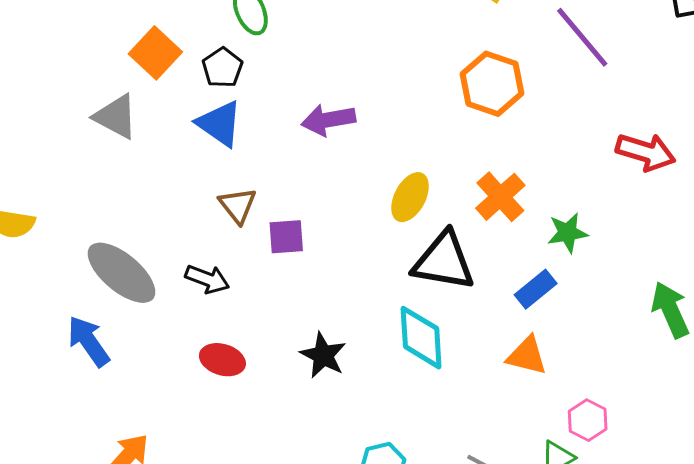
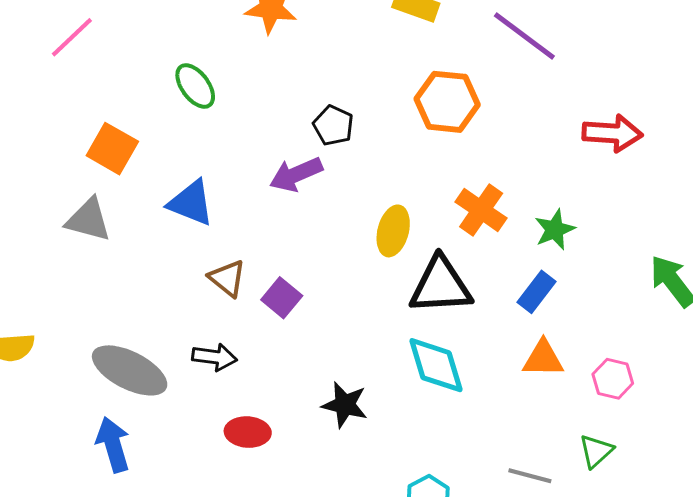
black pentagon: (222, 68) -> (333, 125), moved
purple square: (286, 237) -> (282, 298), turned -33
blue arrow: (89, 341) -> (113, 445), turned 32
pink hexagon: (588, 420) -> (613, 379), moved

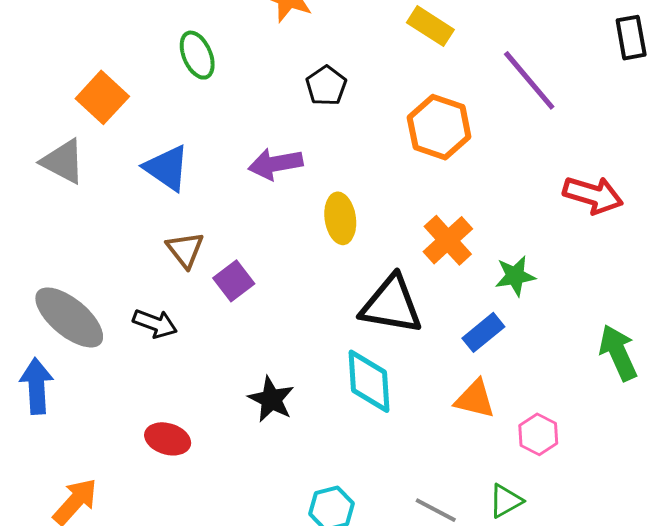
black pentagon: (333, 125) -> (326, 86), moved
yellow ellipse: (393, 231) -> (340, 218), moved, turned -36
red ellipse: (248, 432) -> (168, 439), moved

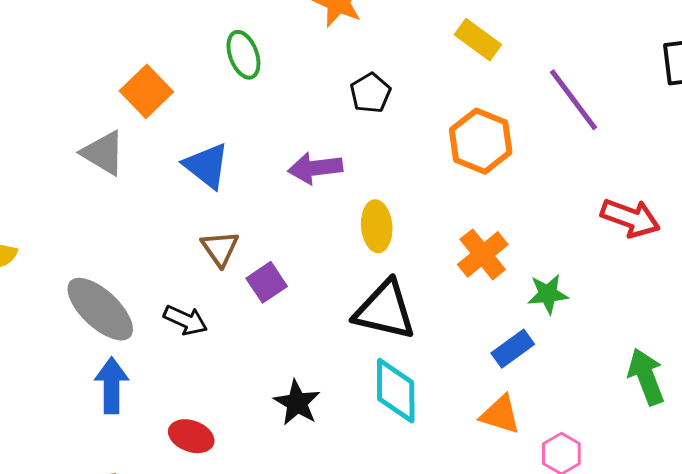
black triangle: (391, 305) -> (385, 310), moved
blue arrow: (37, 386) -> (112, 385), moved

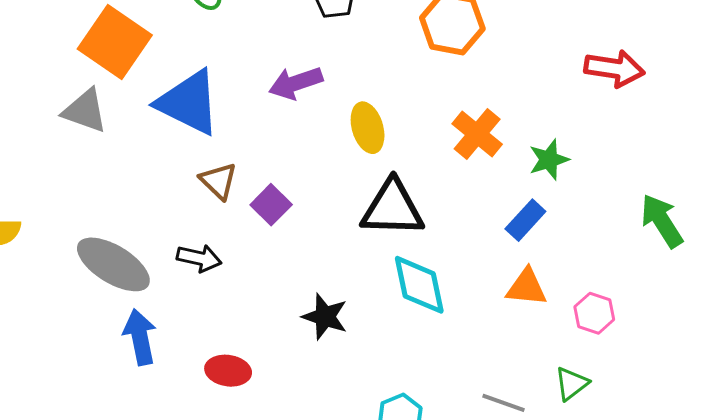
orange square: (146, 91) -> (115, 42), size x1.4
blue triangle: (206, 166) -> (189, 103), size x1.4

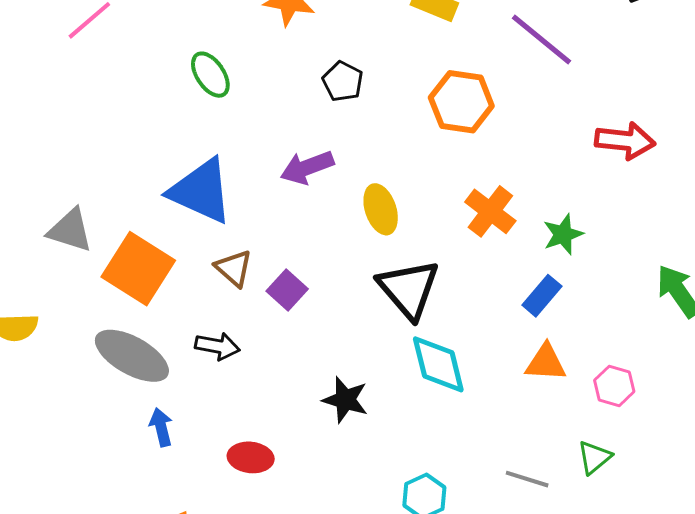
orange square: (115, 42) -> (138, 269), moved
gray triangle: (85, 111) -> (70, 230), moved
black triangle: (392, 208) -> (409, 289), turned 50
blue arrow: (140, 337) -> (161, 427), size x0.7

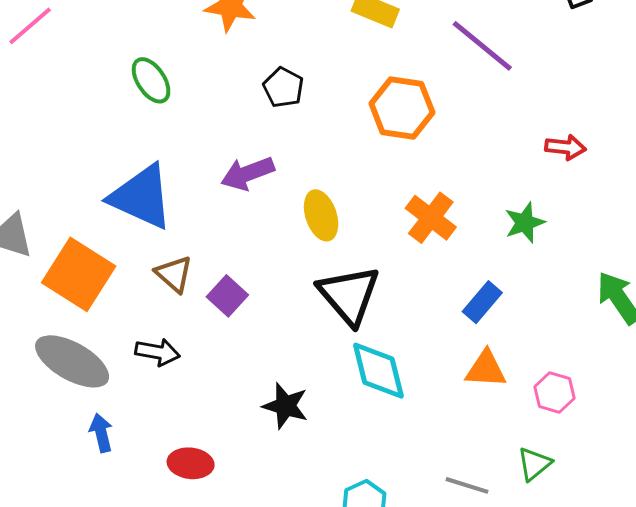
red arrow: (625, 141) -> (566, 147), size x0.7
green star: (563, 234) -> (525, 223), moved

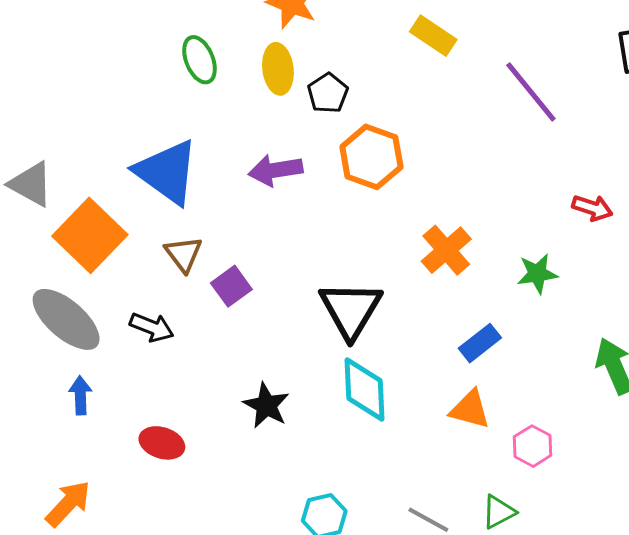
orange hexagon: (402, 108) -> (371, 157), moved
yellow ellipse: (321, 215) -> (278, 69), moved

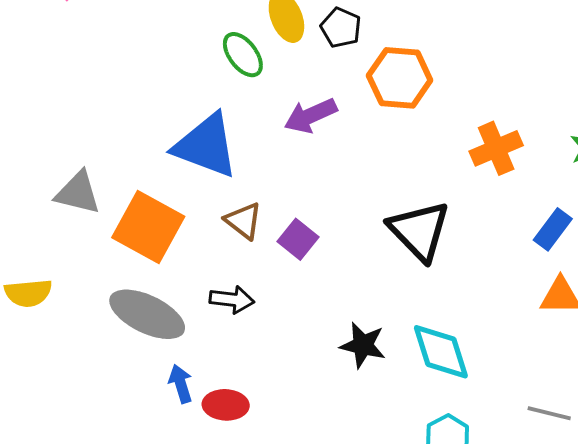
green ellipse: (199, 60) -> (243, 55), moved
orange cross: (446, 250) -> (496, 148), turned 33
cyan diamond: (364, 389) -> (441, 352), moved
red ellipse: (162, 443) -> (226, 405), moved

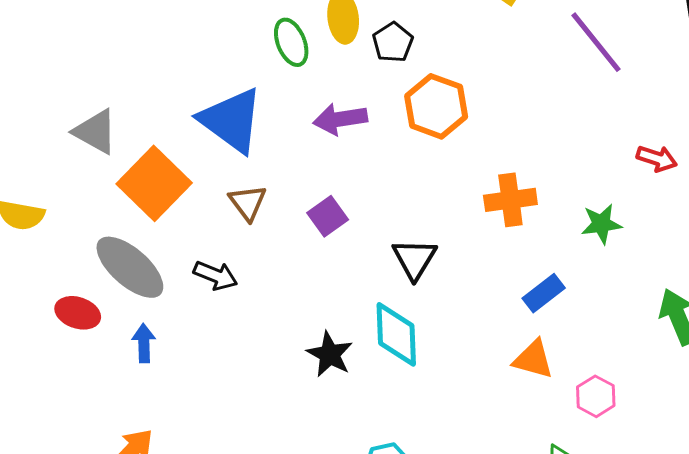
black triangle: (419, 231) -> (414, 259), size x0.7
purple square: (298, 239) -> (328, 216), moved
cyan diamond: (441, 352) -> (396, 334), moved
red ellipse: (226, 405) -> (78, 313), moved

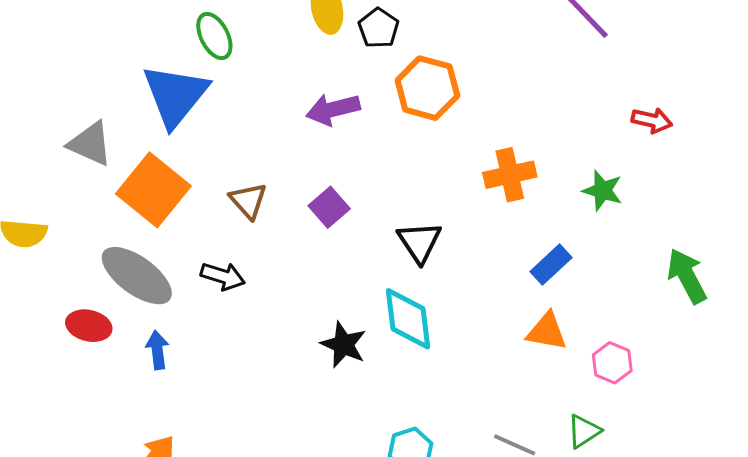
green ellipse: (291, 42) -> (214, 36), moved
blue triangle: (231, 120) -> (175, 95), moved, turned 38
green star: (601, 224) -> (603, 190), turned 30

